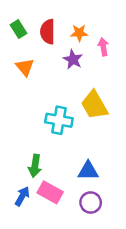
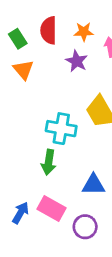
green rectangle: (18, 29) -> (18, 39), moved
green arrow: (35, 166) -> (49, 162), moved
purple circle: (91, 203) -> (85, 227), moved

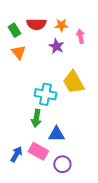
red semicircle: (49, 30) -> (36, 24), turned -90
blue triangle: (93, 185) -> (56, 134), moved

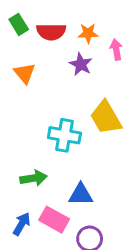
green rectangle: (14, 30) -> (19, 24), moved
green arrow: (36, 118) -> (33, 178), moved, turned -108

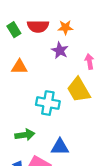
green rectangle: (19, 24) -> (14, 30), moved
pink arrow: (116, 50) -> (89, 61), moved
orange triangle: (25, 73) -> (19, 67), moved, turned -49

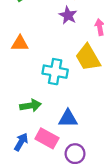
orange triangle: (19, 67) -> (20, 43), moved

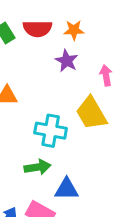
green arrow: (30, 106) -> (37, 167), moved

